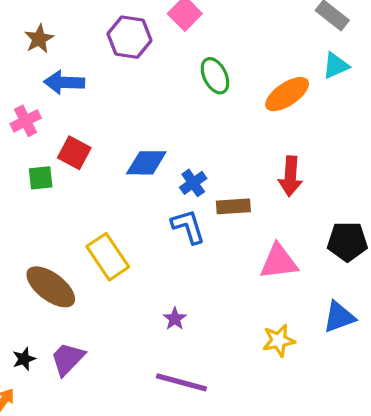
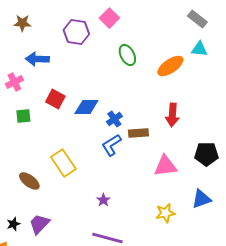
brown star: (39, 39) -> (22, 23), moved, turned 30
cyan triangle: (336, 66) -> (199, 49), turned 30
red square: (74, 153) -> (55, 99), moved
blue L-shape: (188, 227) -> (111, 145), turned -105
brown ellipse: (51, 287) -> (29, 181), size x0.7

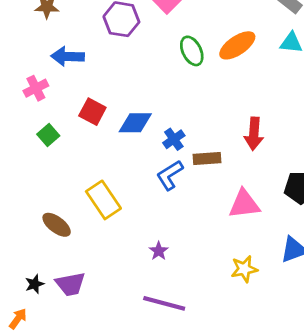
orange ellipse: (170, 66) -> (237, 45), moved
green square: (23, 116) -> (48, 135), turned -35
purple trapezoid: (39, 224) -> (70, 284), turned -145

